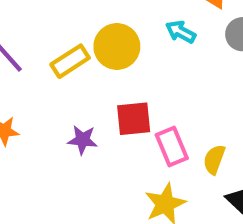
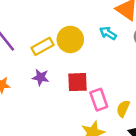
purple star: (83, 140) -> (41, 77), moved

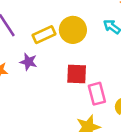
purple star: (41, 77) -> (28, 62), moved

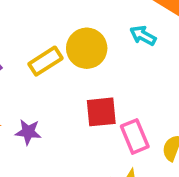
purple star: (28, 62) -> (28, 132), moved

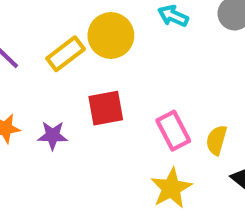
red square: (101, 112) -> (106, 108), moved

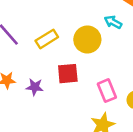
yellow circle: (111, 35) -> (87, 40), moved

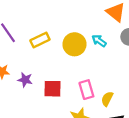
cyan arrow: (113, 22) -> (99, 41), moved
red square: (68, 74) -> (53, 89), moved

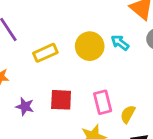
yellow rectangle: (40, 40) -> (45, 53), moved
purple star: (25, 80) -> (25, 106), moved

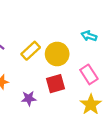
cyan arrow: (120, 43) -> (89, 36), moved
yellow circle: (90, 46) -> (57, 54), moved

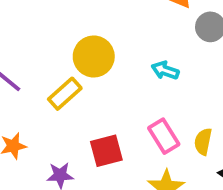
yellow circle: (57, 54) -> (94, 57), moved

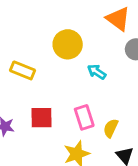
yellow circle: (94, 57) -> (68, 44), moved
yellow rectangle: (65, 94) -> (23, 70), turned 50

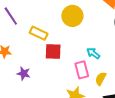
cyan arrow: (97, 72) -> (93, 53), moved
red square: (42, 118) -> (53, 52), moved

